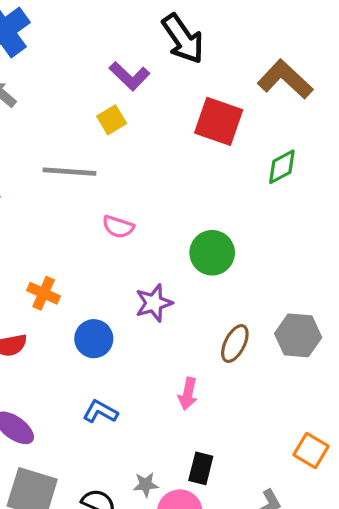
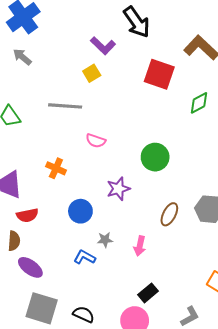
orange cross: (44, 293) -> (56, 168), moved
black rectangle: (201, 468) -> (148, 293), turned 36
gray star: (146, 485) -> (105, 240), moved

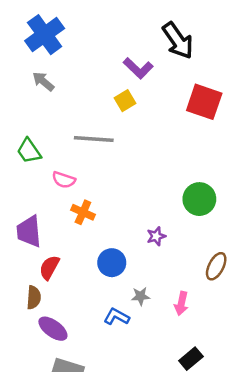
pink semicircle: (96, 141) -> (64, 180), moved
purple star: (118, 189) -> (156, 236), size x0.7
red semicircle: (27, 215) -> (49, 267), turned 130

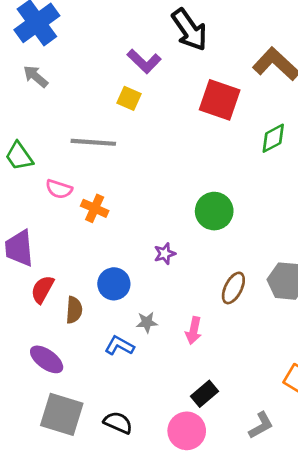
yellow square: (125, 101) -> (129, 98), turned -35
orange cross: (83, 212) -> (95, 208), moved
brown semicircle: (34, 297) -> (74, 310), moved

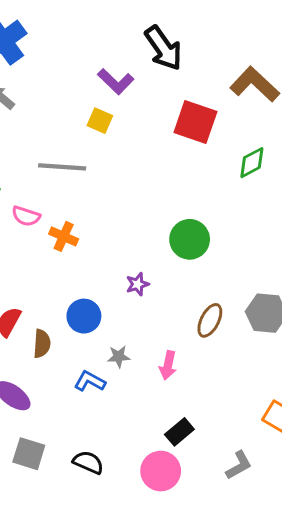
gray square: (62, 414) -> (29, 454), size x0.7

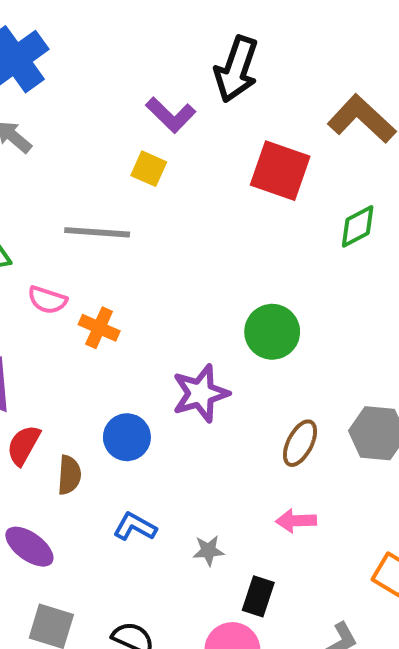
black arrow: (164, 48) -> (236, 69), turned 54
purple star: (137, 284) -> (201, 393), size x1.8
gray star: (119, 357) -> (208, 551), moved
pink arrow: (168, 365) -> (296, 521), moved, turned 76
black rectangle: (179, 432) -> (258, 596), turned -32

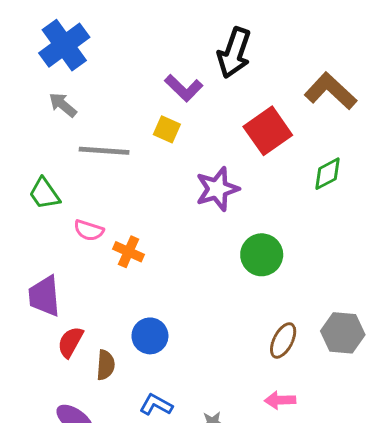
red square: (280, 171) -> (268, 131), turned 36
gray line: (97, 232) -> (104, 151), moved
purple star: (201, 393) -> (217, 189), moved

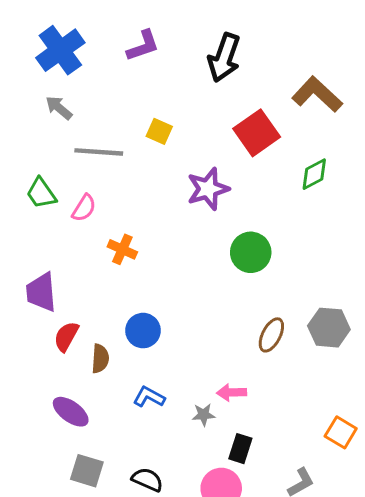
purple L-shape: (184, 88) -> (143, 46), moved, turned -63
pink semicircle: (89, 230) -> (84, 208), moved, turned -76
pink arrow: (280, 400) -> (232, 393), moved

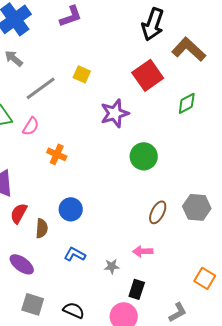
black arrow: (224, 58) -> (153, 24), moved
gray line: (99, 152) -> (41, 88), turned -40
pink arrow: (232, 393) -> (143, 251), moved

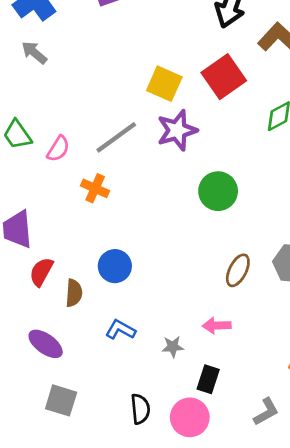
yellow square: (82, 74) -> (164, 84), moved, size x1.4
gray line: (41, 88) -> (116, 137), moved
black semicircle: (74, 310) -> (140, 409), moved, turned 60

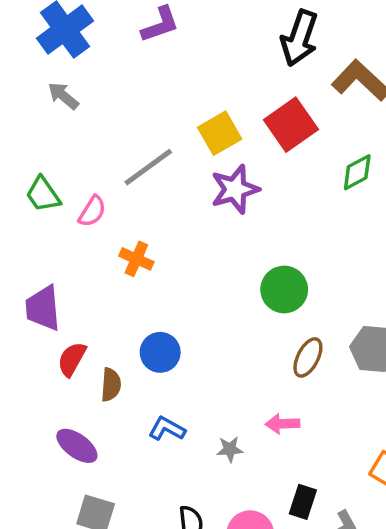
yellow square: (164, 84) -> (220, 133), turned 36
gray line: (116, 137) -> (148, 167), moved
green circle: (218, 191) -> (284, 289), moved
black rectangle: (208, 379) -> (303, 502), moved

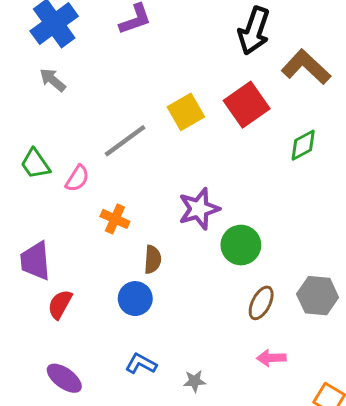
purple star: (235, 189) -> (199, 209), moved
brown semicircle: (111, 385) -> (153, 259), moved
pink arrow: (282, 424) -> (271, 358), moved

